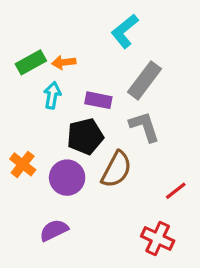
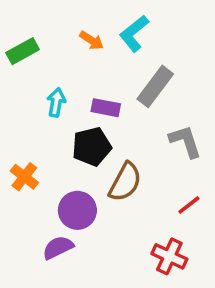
green rectangle: (31, 62) -> (23, 51), moved
orange arrow: (64, 62) -> (92, 40), moved, turned -140
gray L-shape: (144, 127) -> (185, 141), moved
purple circle: (67, 178) -> (77, 210), moved

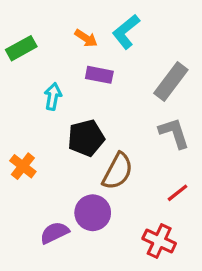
gray rectangle: (155, 86) -> (171, 81), moved
purple rectangle: (106, 108) -> (99, 75), moved
purple circle: (77, 210) -> (93, 213), moved

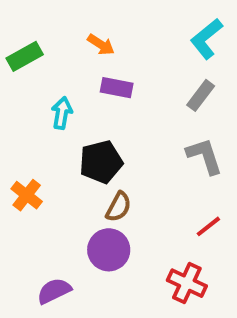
cyan L-shape: (126, 32) -> (206, 39), moved
gray rectangle: (171, 81) -> (201, 95), size x0.7
brown semicircle: (118, 171) -> (118, 207), moved, size x0.7
purple semicircle: (54, 233) -> (54, 291), moved

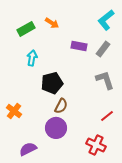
green rectangle: (25, 56) -> (26, 29), moved
purple rectangle: (117, 88) -> (79, 46), moved
orange cross: (27, 195) -> (14, 111), moved

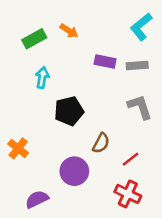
gray rectangle: (103, 49) -> (137, 66), turned 49
brown semicircle: (61, 106) -> (101, 143), moved
red line: (107, 116) -> (130, 159), moved

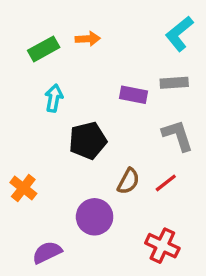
orange arrow: (69, 31) -> (88, 39), turned -36
purple rectangle: (105, 61) -> (134, 95), moved
red line: (130, 159) -> (166, 183), moved

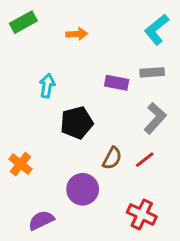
green rectangle: (44, 49) -> (23, 22), moved
gray L-shape: (178, 135) -> (155, 118), turned 60

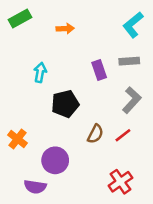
purple rectangle: (117, 83) -> (99, 70), turned 60
purple circle: (83, 189) -> (55, 160), moved
red cross: (142, 214) -> (120, 182), turned 30
purple semicircle: (41, 220) -> (35, 187), turned -145

